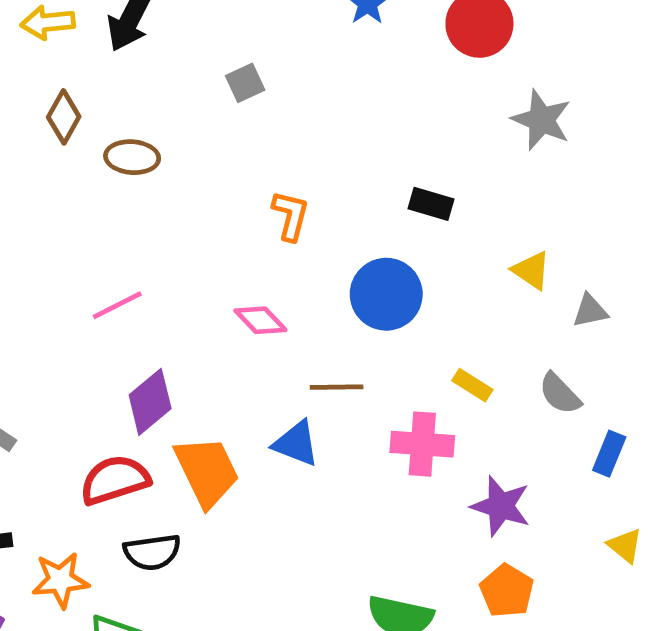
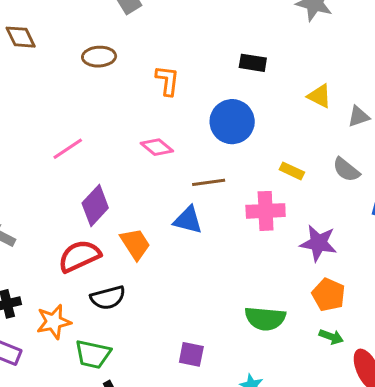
brown diamond: (64, 117) -> (21, 37), turned -48
brown ellipse: (132, 157) -> (99, 57), moved
orange trapezoid: (207, 471) -> (135, 244), size x0.7

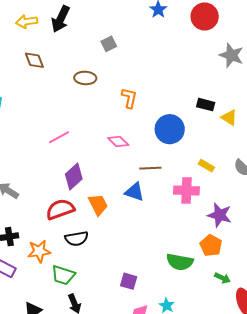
black rectangle: (253, 63) -> (206, 105), moved
orange pentagon: (329, 295) -> (211, 245), moved

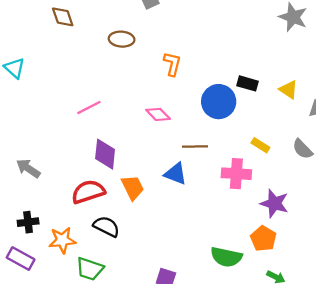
black rectangle: (206, 105) -> (248, 83), moved
purple diamond: (74, 177) -> (105, 154), turned -44
black semicircle: (77, 239) -> (106, 226), turned -145

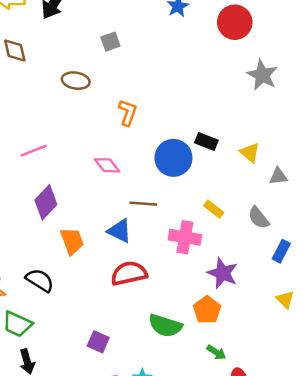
purple diamond: (105, 154) -> (46, 202), turned 32
red semicircle: (88, 192) -> (129, 273), moved

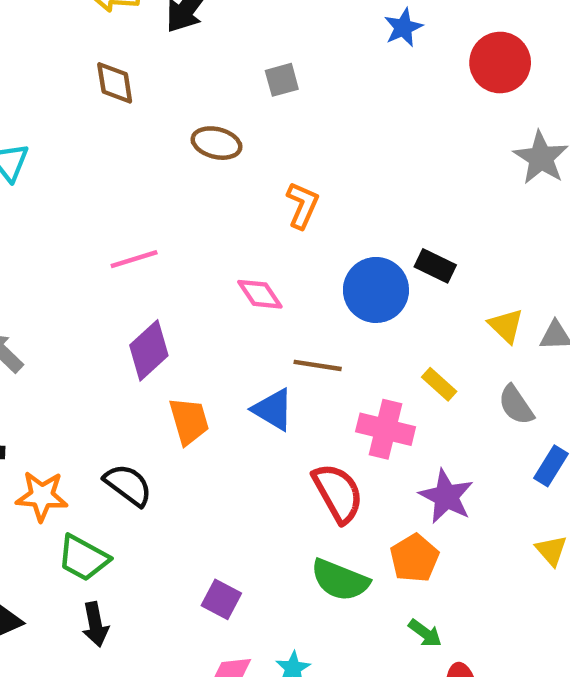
yellow triangle: (250, 152) -> (506, 326), moved
red semicircle: (129, 273) -> (338, 493), moved, turned 69

